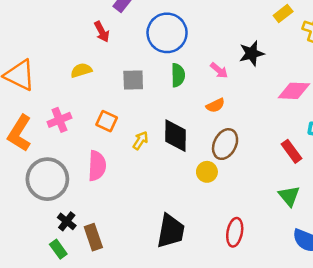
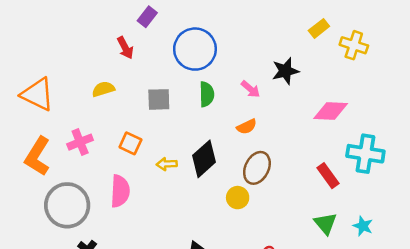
black diamond: (175, 136) -> (204, 159), turned 48
yellow arrow: (140, 140) -> (167, 164), turned -126

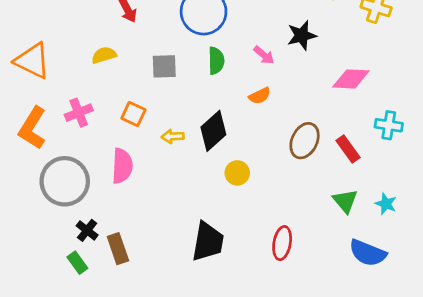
cyan cross: (365, 154) -> (389, 125), size x0.7
brown ellipse: (257, 168) -> (305, 141), moved
yellow circle: (238, 198) -> (237, 173), moved

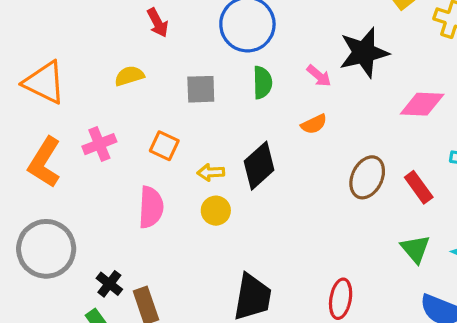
black star: (302, 35) -> (364, 53), size x1.4
yellow circle: (237, 173) -> (216, 211), moved
gray circle: (65, 181) -> (46, 249), moved

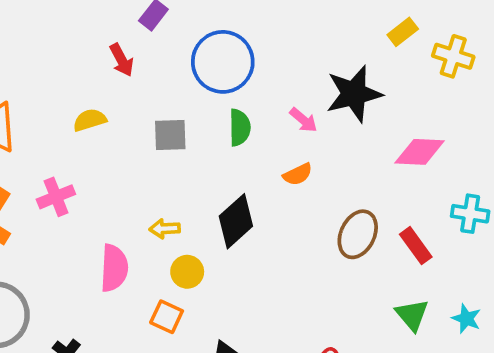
orange square: (164, 146) -> (167, 317), moved
yellow arrow: (211, 172) -> (165, 229), moved

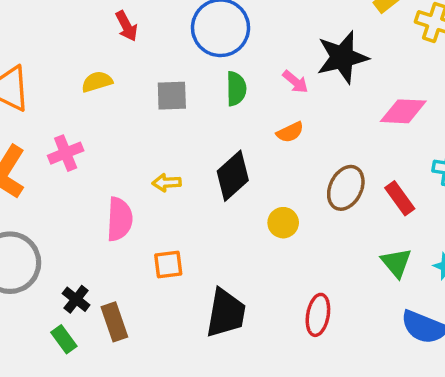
yellow circle: (187, 272) -> (283, 223), moved
orange square: (167, 317) -> (168, 264), turned -32

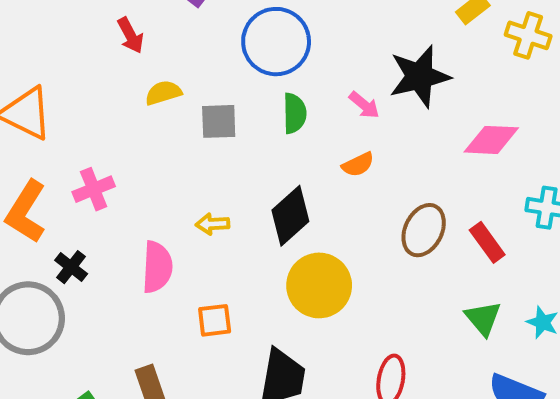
red arrow: (127, 26) -> (131, 35), moved
yellow semicircle: (97, 82) -> (163, 93), moved
yellow circle: (283, 223) -> (319, 285), moved, size x1.8
black cross: (76, 299) -> (71, 267), moved

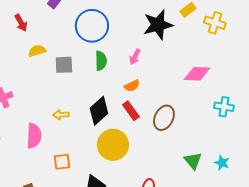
black star: (420, 76) -> (158, 25), moved
pink arrow: (364, 105) -> (135, 57), turned 77
red rectangle: (487, 242) -> (131, 111), moved

